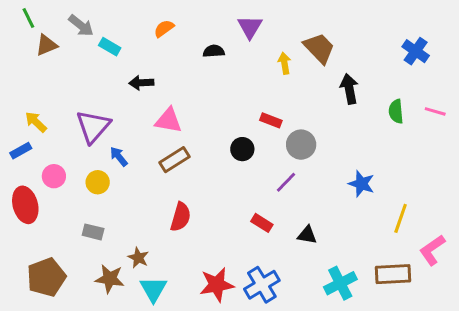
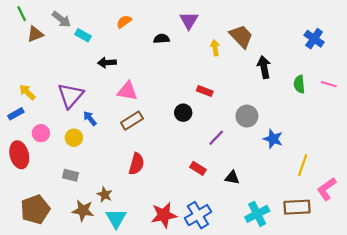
gray circle: (301, 145) -> (247, 116), moved

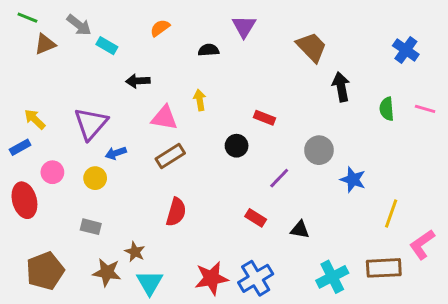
green line: (22, 14) -> (27, 18), turned -42
yellow arrow: (215, 48) -> (200, 100), moved
blue arrow: (90, 118) -> (116, 153), turned -70

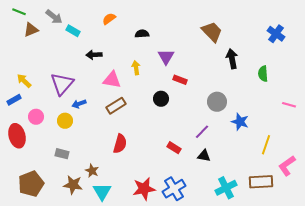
purple triangle: (244, 26) -> (166, 57), moved
pink line: (425, 109) -> (289, 105), moved
purple line: (279, 178) -> (202, 132), moved

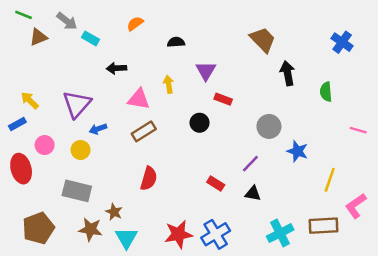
gray rectangle: (62, 154) -> (77, 191), size x1.6

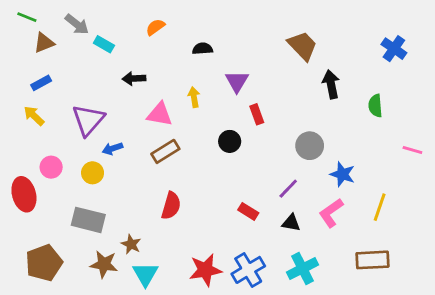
red rectangle: (223, 99) -> (257, 114), turned 49
blue rectangle: (17, 124) -> (41, 83), moved
pink L-shape: (356, 206) -> (331, 213), moved
cyan cross: (280, 233) -> (302, 269), moved

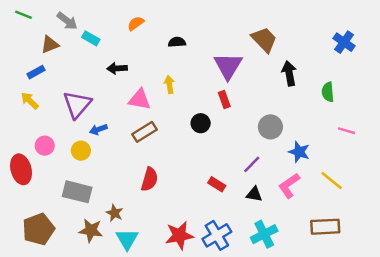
brown triangle: (44, 43) -> (50, 45), moved
purple triangle: (237, 81) -> (228, 66), moved, size x1.4
pink line: (412, 150) -> (346, 131), moved
yellow line: (380, 207) -> (332, 181), turned -70

